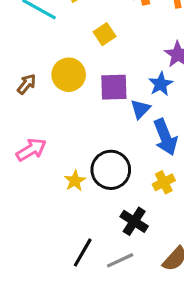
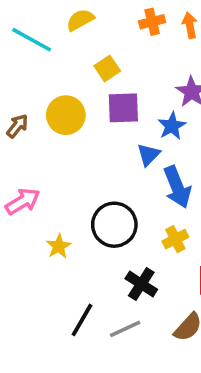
purple square: (114, 87) -> (123, 108), moved
yellow star: (75, 181) -> (59, 246), moved

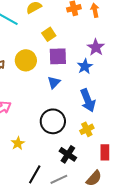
blue triangle: (148, 155) -> (54, 82), moved
yellow star: (59, 246) -> (18, 143), moved

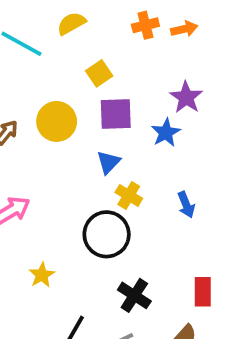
orange arrow: (95, 10) -> (184, 29), turned 88
blue arrow: (88, 100) -> (186, 205), moved, size x0.6
yellow cross: (87, 129) -> (129, 195), moved, turned -32

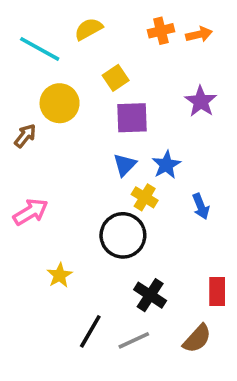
yellow circle: (57, 121) -> (60, 103), moved
blue star: (166, 133) -> (166, 165), moved

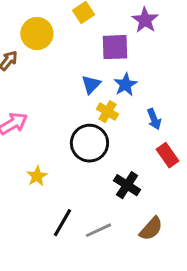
purple star: (201, 101) -> (145, 20), moved
purple square: (132, 118) -> (115, 47), moved
red rectangle: (217, 292) -> (168, 155), moved, turned -35
black cross: (150, 295) -> (127, 185), moved

